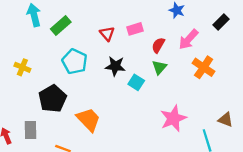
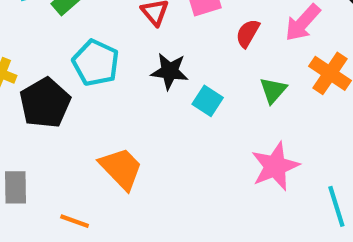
green triangle: (159, 67) -> (273, 90), moved
black pentagon: (53, 99) -> (45, 103), moved

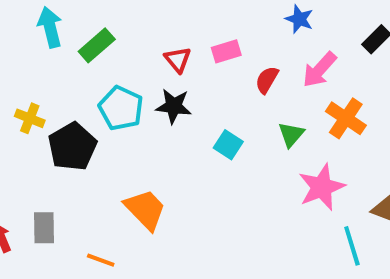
black star: (170, 71) -> (174, 106), moved
pink star: (275, 166) -> (322, 187), moved

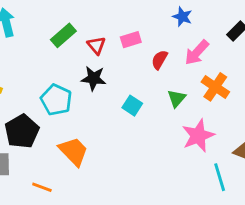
green rectangle: (97, 45) -> (63, 35), moved
cyan pentagon: (121, 108) -> (56, 100), moved
black pentagon: (72, 147) -> (22, 131), moved

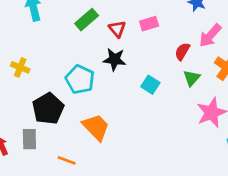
red semicircle: (159, 60) -> (182, 51), moved

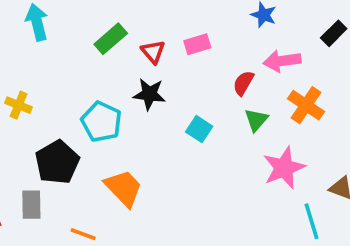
pink arrow: (210, 36) -> (282, 61), turned 40

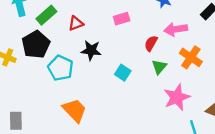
green rectangle: (111, 39) -> (46, 15), moved
red triangle: (153, 52) -> (76, 23), moved, turned 49
black pentagon: (57, 162) -> (36, 44), moved

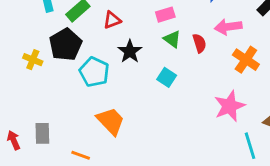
red semicircle: (151, 43) -> (199, 43), turned 133
black star: (91, 50) -> (130, 51), turned 30
green triangle: (159, 67) -> (172, 39), moved, turned -35

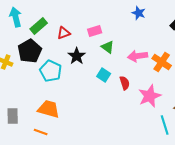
pink rectangle: (165, 15) -> (95, 31), moved
pink arrow: (228, 27) -> (138, 56), moved
red semicircle: (199, 43) -> (125, 83), moved
orange trapezoid: (111, 121) -> (49, 109), moved, turned -30

